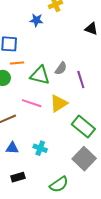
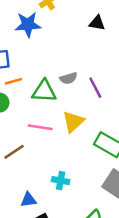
blue star: (36, 20) -> (28, 25), size x1.5
gray semicircle: (61, 68) -> (68, 78), turned 48
blue triangle: (12, 148) -> (28, 200), moved

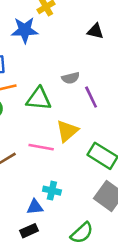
gray semicircle: (68, 78) -> (71, 78), moved
pink line: (40, 127) -> (41, 147), moved
blue triangle: (28, 200) -> (35, 207), moved

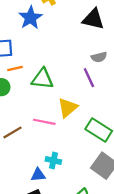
blue star: (25, 30) -> (30, 18), turned -30
black triangle: (95, 31) -> (93, 19), size x1.5
gray semicircle: (71, 78) -> (99, 57), moved

